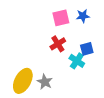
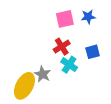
cyan cross: (77, 61) -> (69, 65), moved
gray star: (45, 82) -> (43, 74), moved

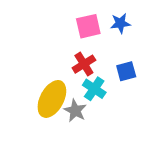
gray star: (43, 74) -> (75, 111), moved
yellow ellipse: (24, 86) -> (52, 99), moved

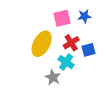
red cross: (84, 64) -> (71, 43), moved
yellow ellipse: (52, 99) -> (42, 44), moved

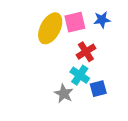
yellow ellipse: (42, 44) -> (50, 28), moved
blue square: (88, 50) -> (98, 89), moved

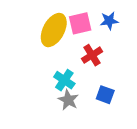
cyan cross: (80, 75) -> (64, 80), moved
blue square: (98, 89) -> (105, 95), turned 35

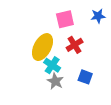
blue star: (109, 21) -> (98, 16), moved
yellow ellipse: (54, 30) -> (42, 47), moved

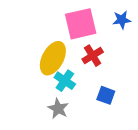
pink square: (65, 19) -> (81, 24), size x1.4
gray star: (55, 81) -> (58, 109), moved

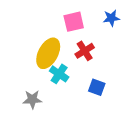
pink square: (81, 24) -> (74, 22), size x0.7
gray star: (58, 109) -> (32, 99), moved, turned -30

